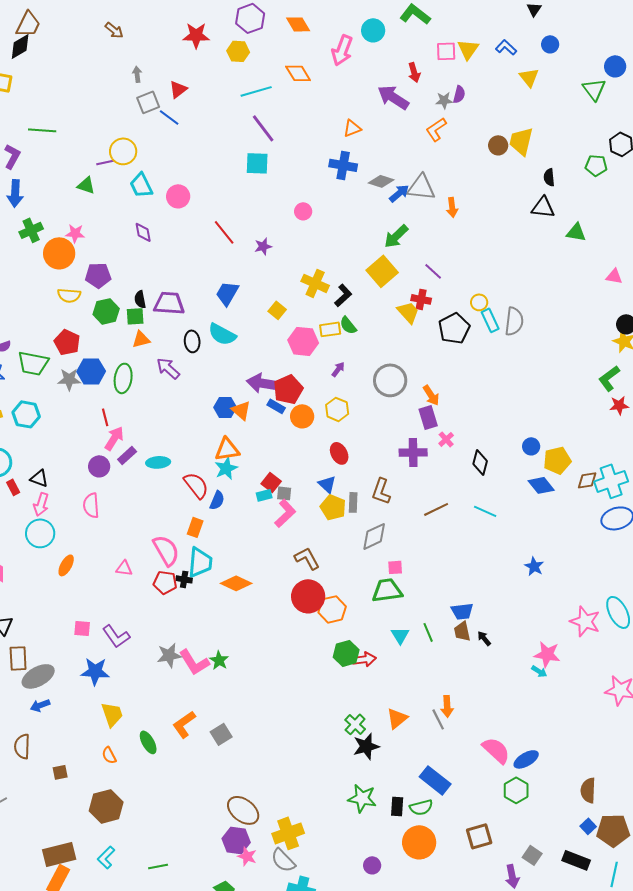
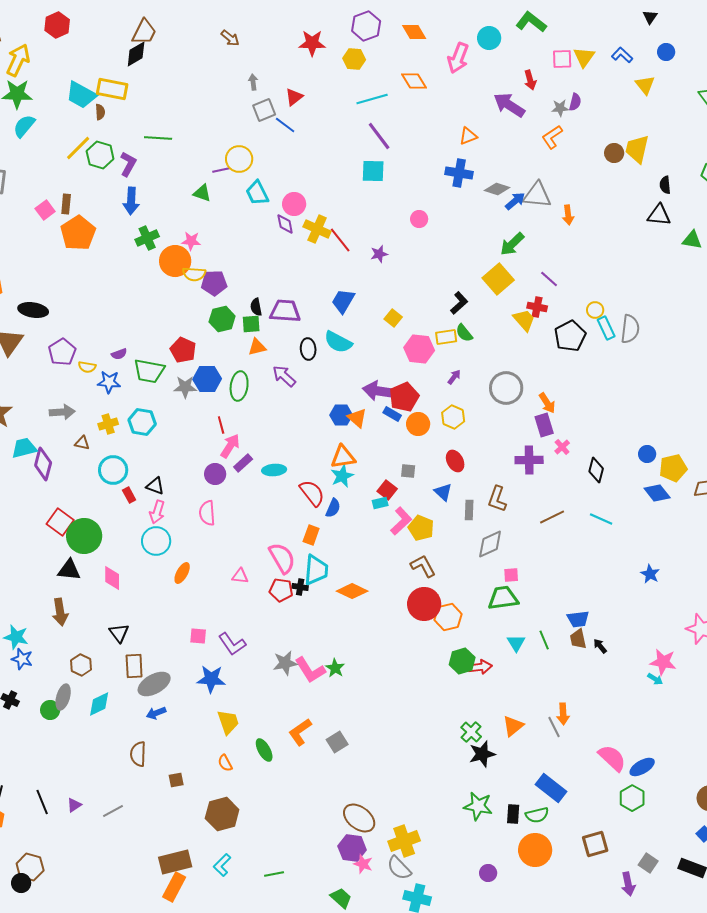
purple diamond: (143, 232) -> (285, 224), moved
yellow cross: (315, 283) -> (317, 229), moved
yellow semicircle: (69, 295) -> (194, 274), moved
gray square: (284, 493) -> (408, 471), moved
yellow pentagon: (333, 507) -> (421, 528), moved

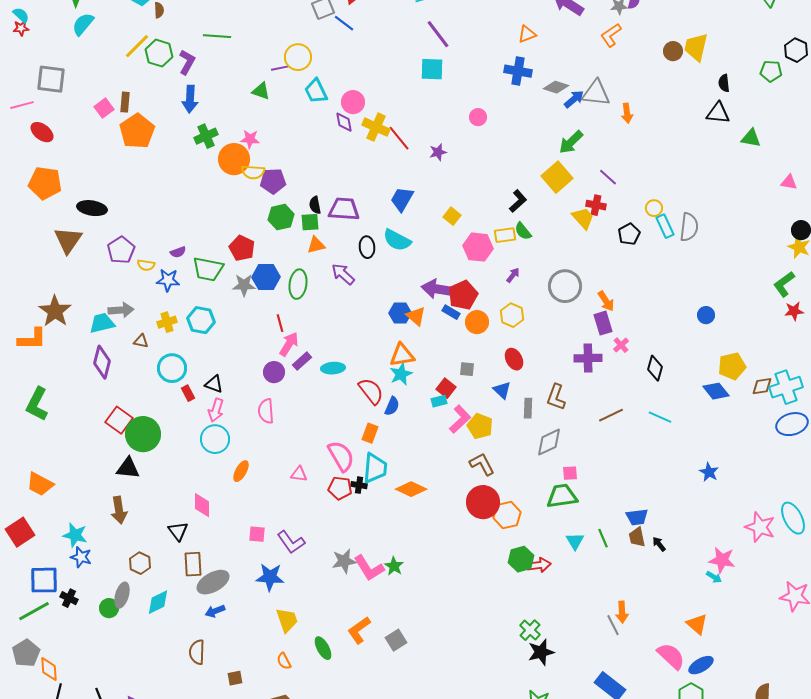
black pentagon: (570, 336) -> (629, 234), size x0.7
cyan trapezoid: (24, 448) -> (102, 323), moved
blue circle: (647, 454) -> (706, 315), moved
pink diamond: (112, 578) -> (202, 505), moved
orange triangle: (513, 726) -> (697, 624), moved, turned -40

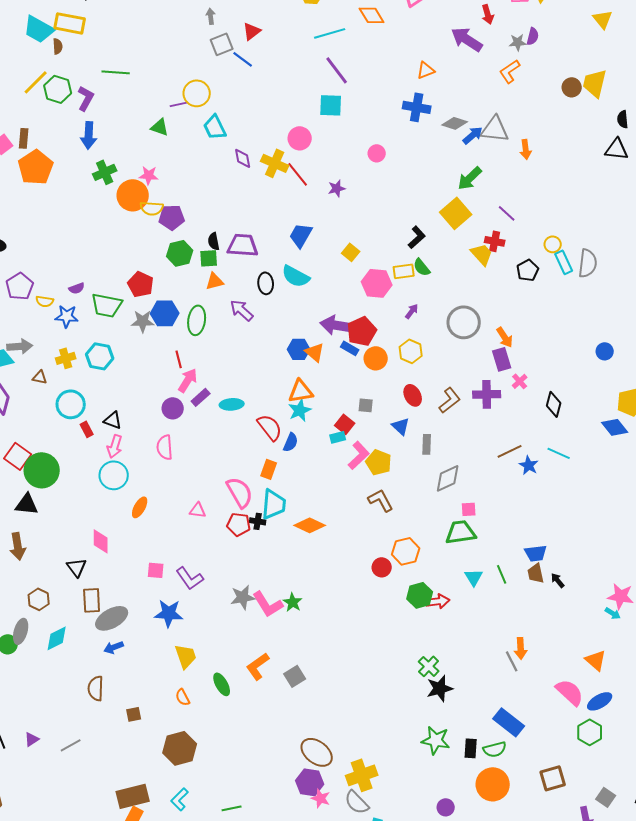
pink circle: (353, 102) -> (300, 138), moved
brown L-shape: (556, 397) -> (450, 400), moved, turned -148
blue star: (709, 472) -> (529, 465), moved
red circle: (483, 502) -> (382, 567), moved, size x0.6

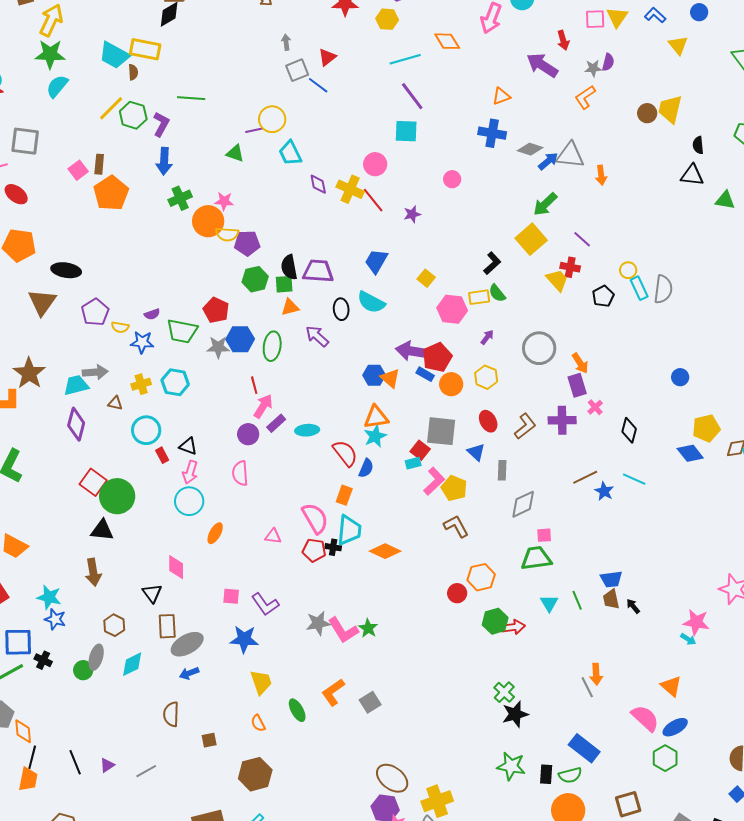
black semicircle: (214, 241) -> (289, 267), size x1.4
gray square: (366, 405) -> (441, 431), size x2.0

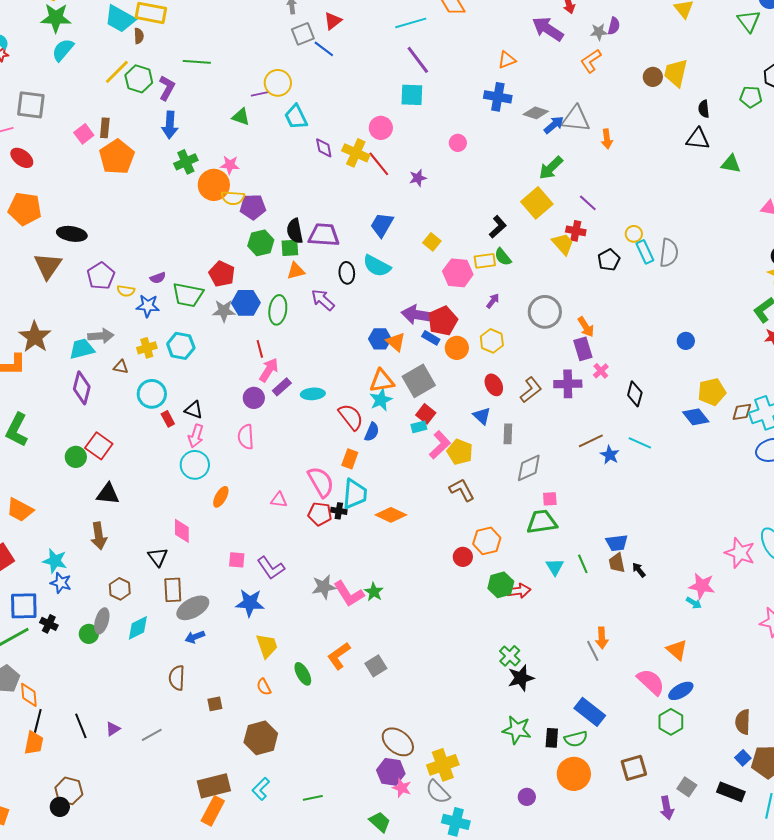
gray square: (441, 431) -> (419, 381), moved, turned -36
green circle: (117, 496) -> (76, 457), moved, size x0.6

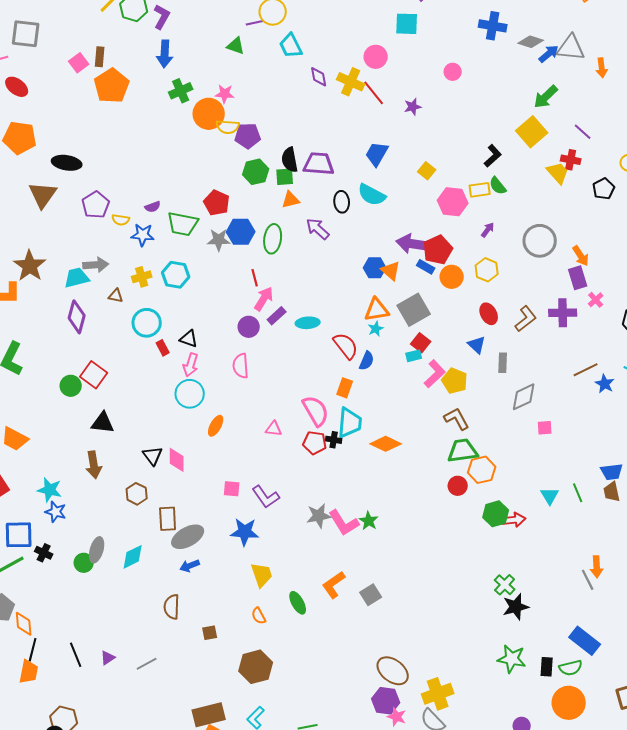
cyan star: (381, 400) -> (376, 329), size x0.7
green trapezoid: (542, 522) -> (463, 451), moved
black triangle: (158, 557) -> (153, 456), moved
brown hexagon: (120, 589) -> (137, 494), moved

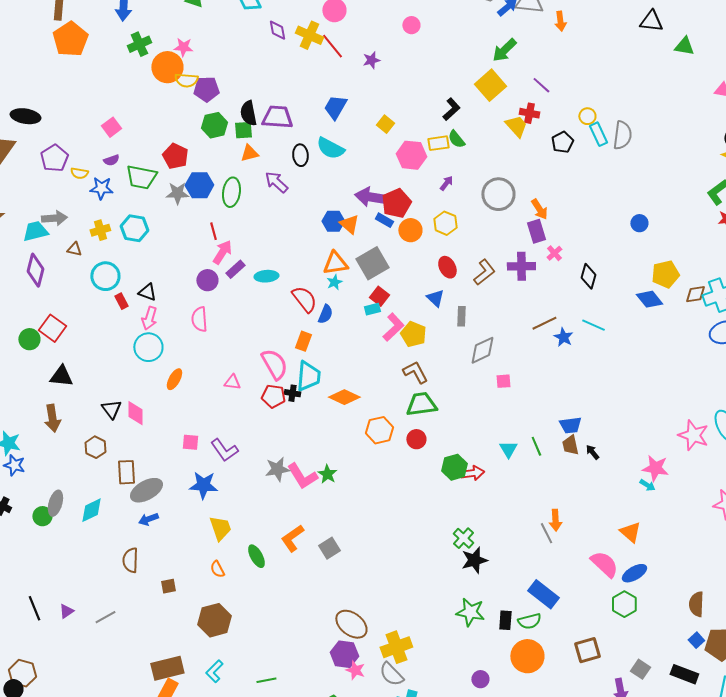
pink square: (79, 63) -> (111, 127), moved
orange hexagon: (482, 470) -> (379, 430), moved

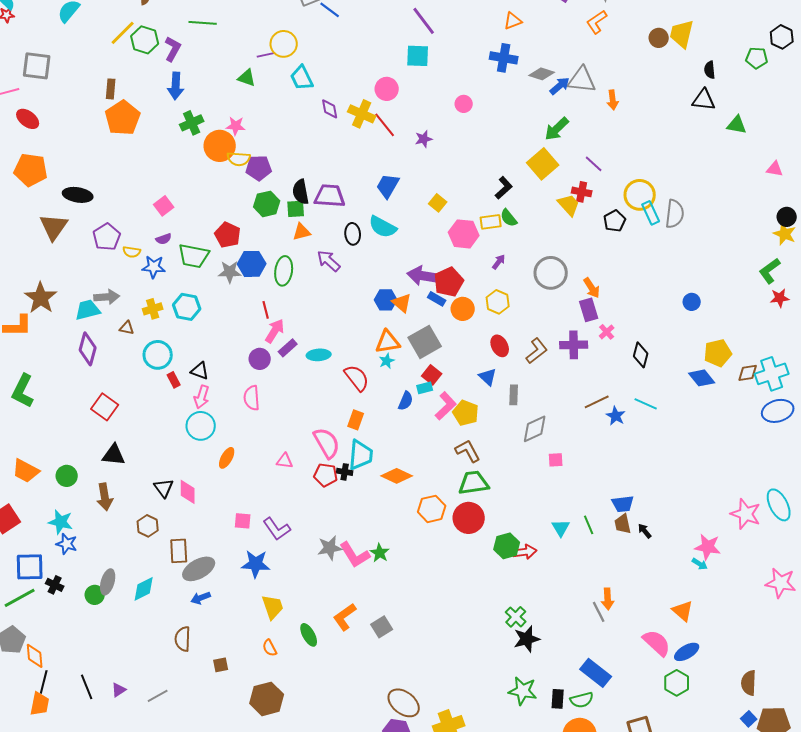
yellow circle: (587, 116) -> (640, 195), size x1.8
blue semicircle: (325, 314) -> (406, 401), moved
green circle: (29, 339) -> (67, 476), moved
red circle: (416, 439) -> (469, 518), size x1.6

